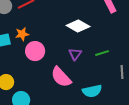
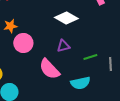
green line: (102, 53) -> (90, 57), moved
purple triangle: (75, 54) -> (63, 46), turned 40

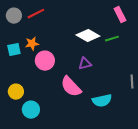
green line: (90, 57) -> (112, 39), moved

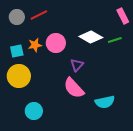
pink circle: (45, 61) -> (56, 43), moved
purple triangle: (85, 64) -> (77, 65), moved, turned -32
yellow circle: (16, 92) -> (19, 76), moved, size x1.5

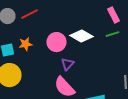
green line: (115, 40) -> (112, 34), moved
pink circle: (56, 43) -> (56, 42), moved

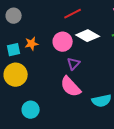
red line: (30, 14) -> (73, 14), moved

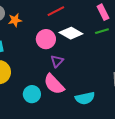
orange star: (32, 44) -> (15, 20), moved
cyan circle: (31, 110) -> (32, 94), moved

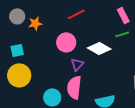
white diamond: (71, 33) -> (99, 48), moved
pink semicircle: (54, 84) -> (74, 87), turned 50

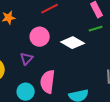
purple triangle: (77, 64) -> (27, 59), moved

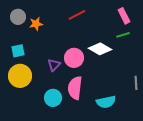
pink circle: (40, 37) -> (74, 58), moved

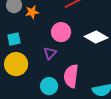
pink circle: (74, 58) -> (61, 32), moved

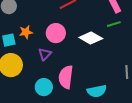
orange star: (32, 12) -> (26, 32), moved

